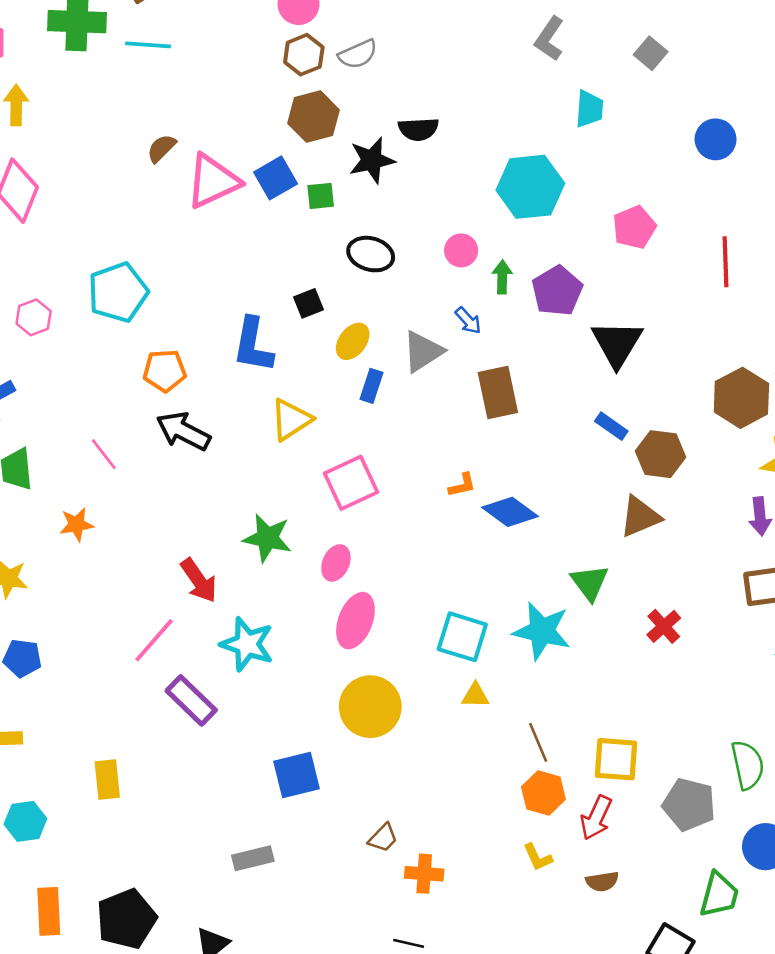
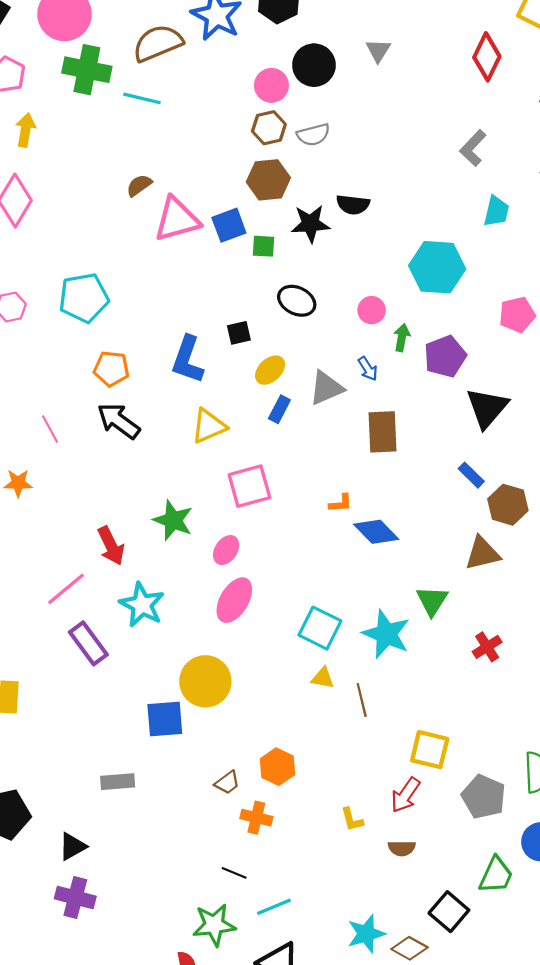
yellow circle: (370, 707) -> (205, 681), moved
brown line: (538, 742) -> (362, 700), moved
orange hexagon: (543, 793) -> (277, 767), moved

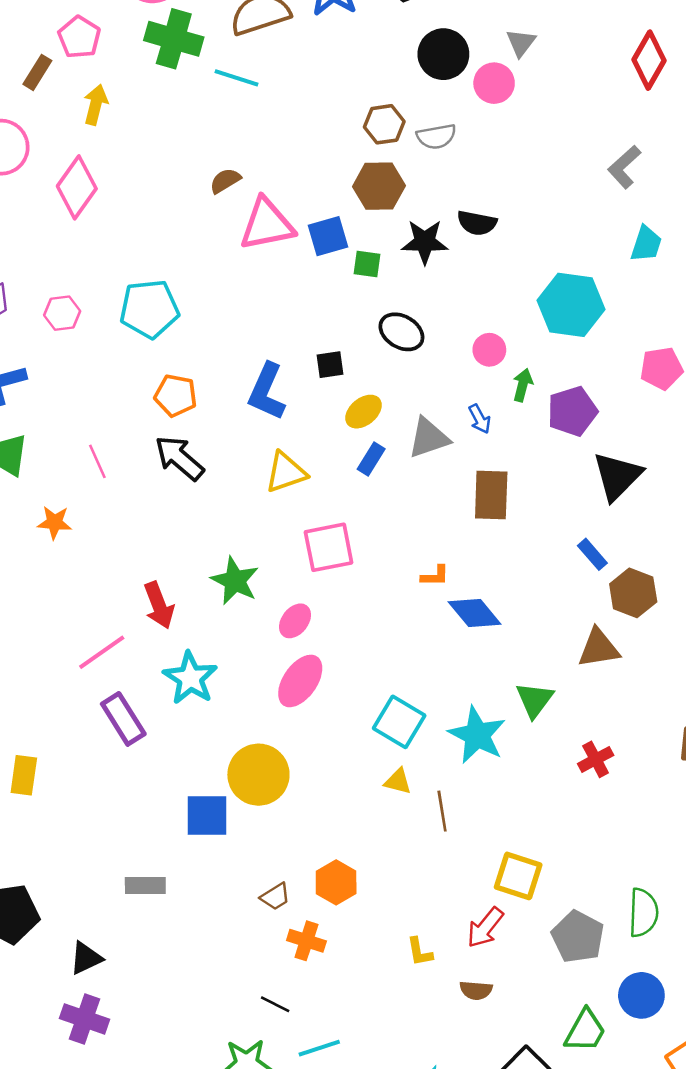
pink circle: (271, 85) -> (494, 83), moved

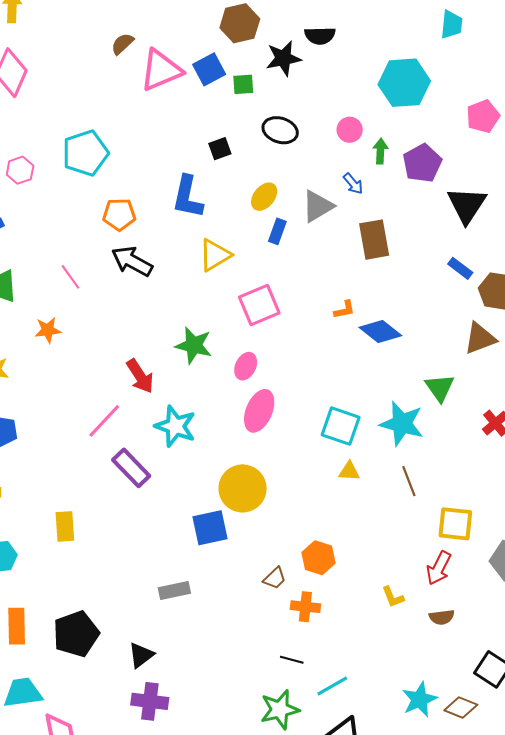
black square: (330, 365) -> (220, 149), moved
brown line: (442, 811) -> (409, 481), moved

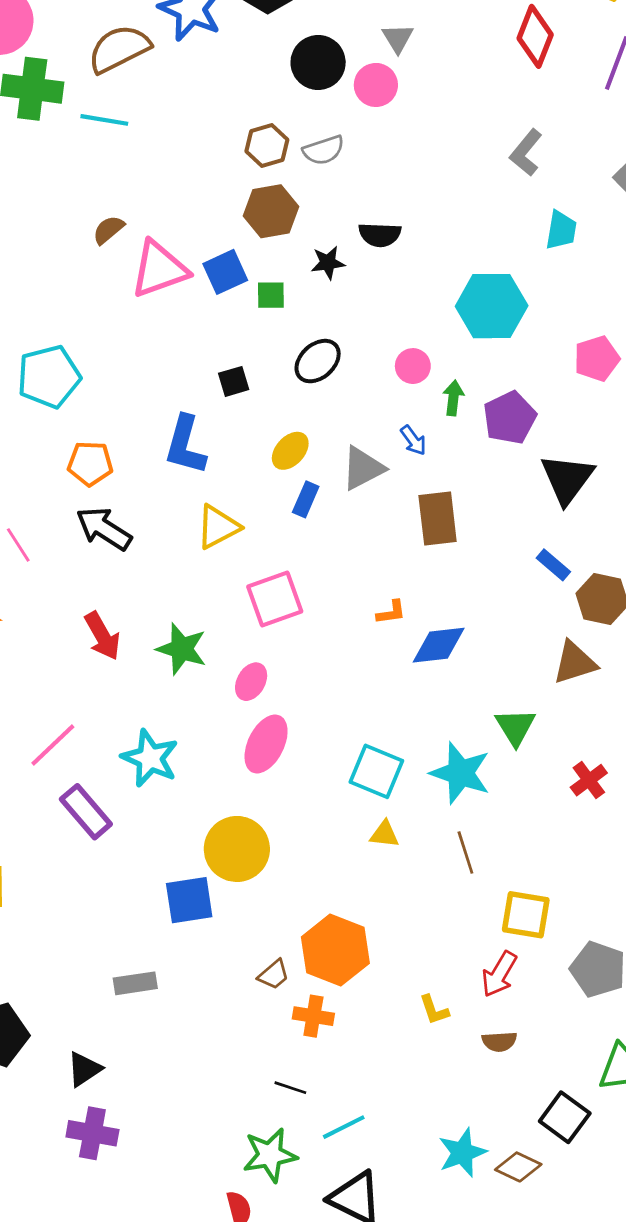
black star: (283, 58) -> (328, 263), size x0.7
black ellipse: (280, 130) -> (318, 361), turned -64
blue diamond: (380, 331) -> (439, 645), turned -48
red arrow: (140, 376) -> (102, 636), moved
orange hexagon: (319, 558) -> (335, 950), size x1.5

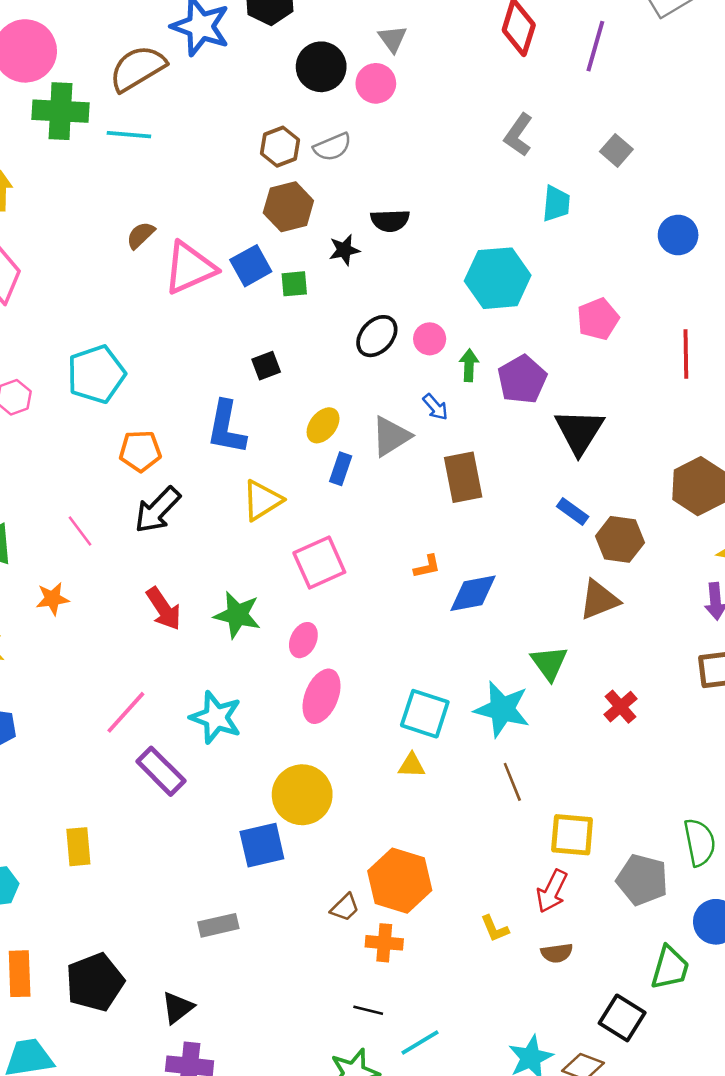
black ellipse: (318, 361) -> (377, 336), moved
black arrow: (104, 529) -> (157, 510), turned -74
yellow triangle: (385, 834) -> (412, 765), moved

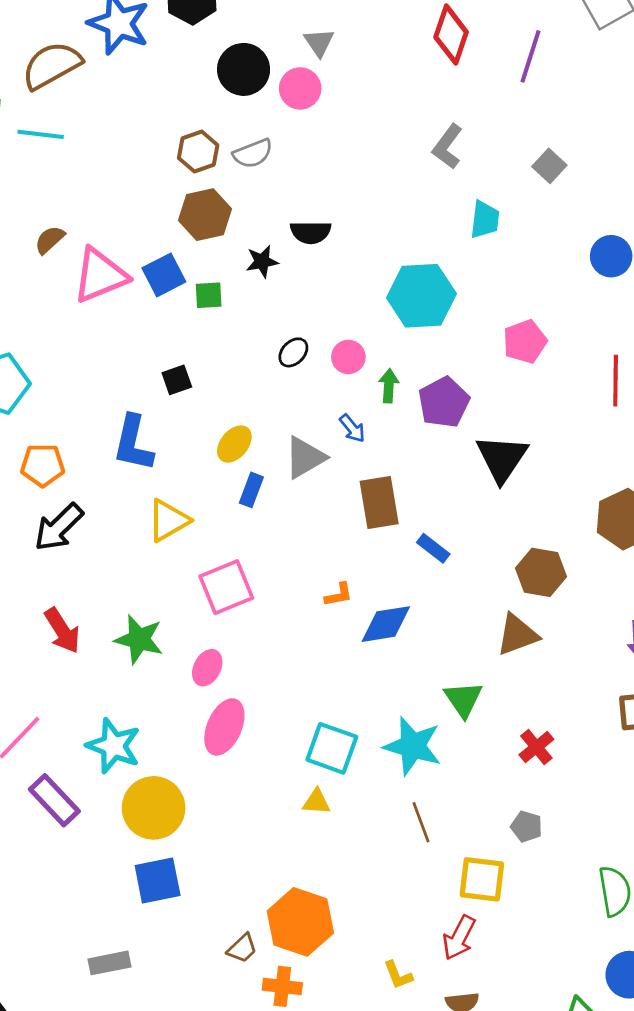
black ellipse: (377, 336) -> (293, 352), size x0.7
blue rectangle: (573, 512) -> (433, 548), moved
yellow circle: (302, 795) -> (154, 808), moved
gray pentagon: (642, 880) -> (527, 827), moved, size x0.6

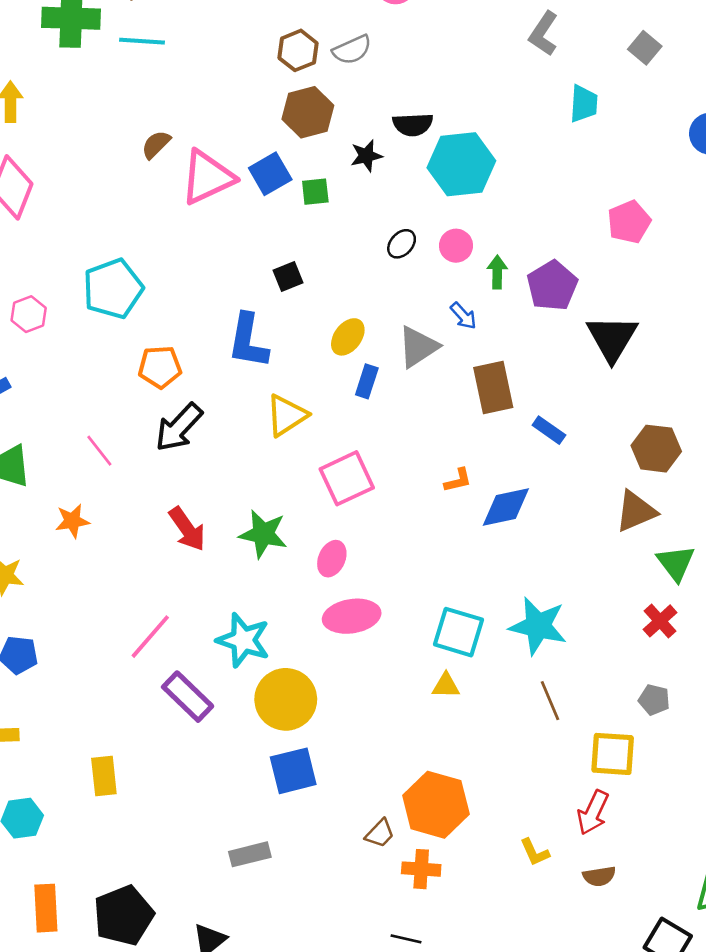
cyan hexagon: (421, 296) -> (461, 164), moved
green triangle: (463, 699) -> (676, 563), moved
pink ellipse: (224, 727) -> (352, 616), turned 60

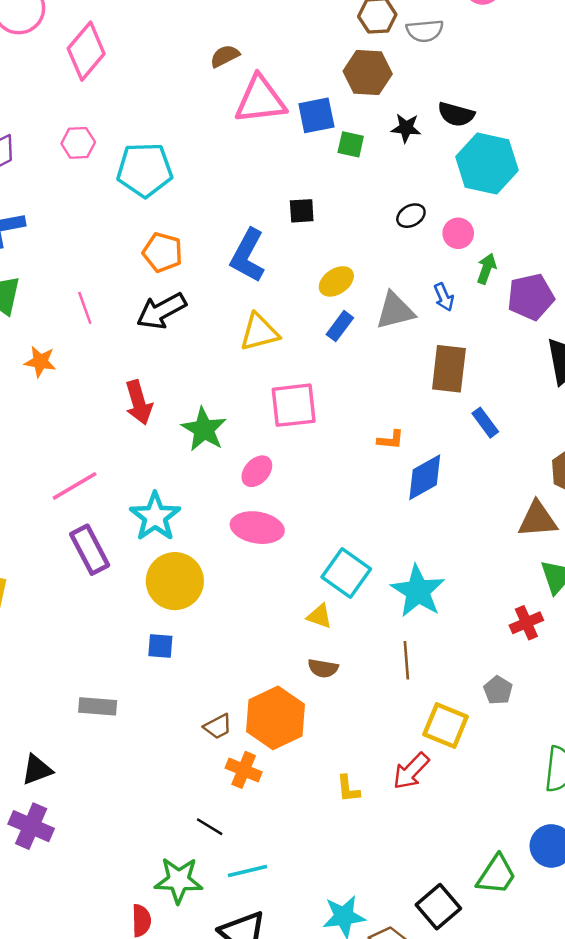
pink hexagon: (29, 314) -> (78, 143), moved
blue diamond: (506, 507) -> (425, 477), turned -36
blue square: (293, 771) -> (160, 646), size x0.6
brown semicircle: (599, 876) -> (323, 668), moved

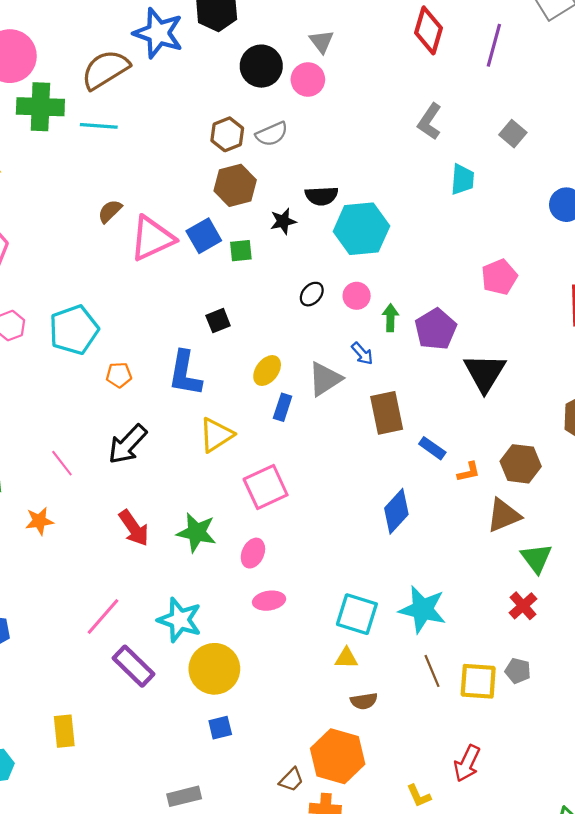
orange pentagon: (163, 252) -> (119, 375), moved, size x0.7
orange L-shape: (391, 440) -> (469, 472), moved
pink ellipse: (257, 528) -> (269, 601), size x0.7
yellow square: (446, 725) -> (478, 681), moved

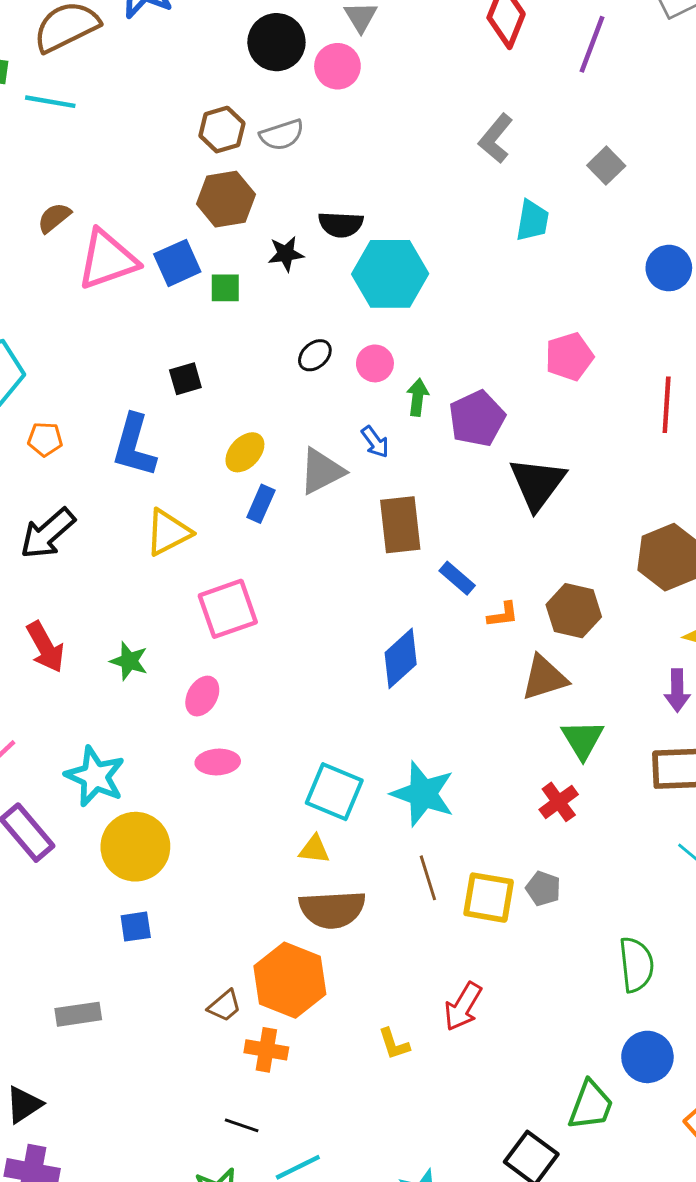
green star: (197, 532) -> (129, 661), size x0.7
brown semicircle: (364, 701) -> (332, 909), size x1.8

